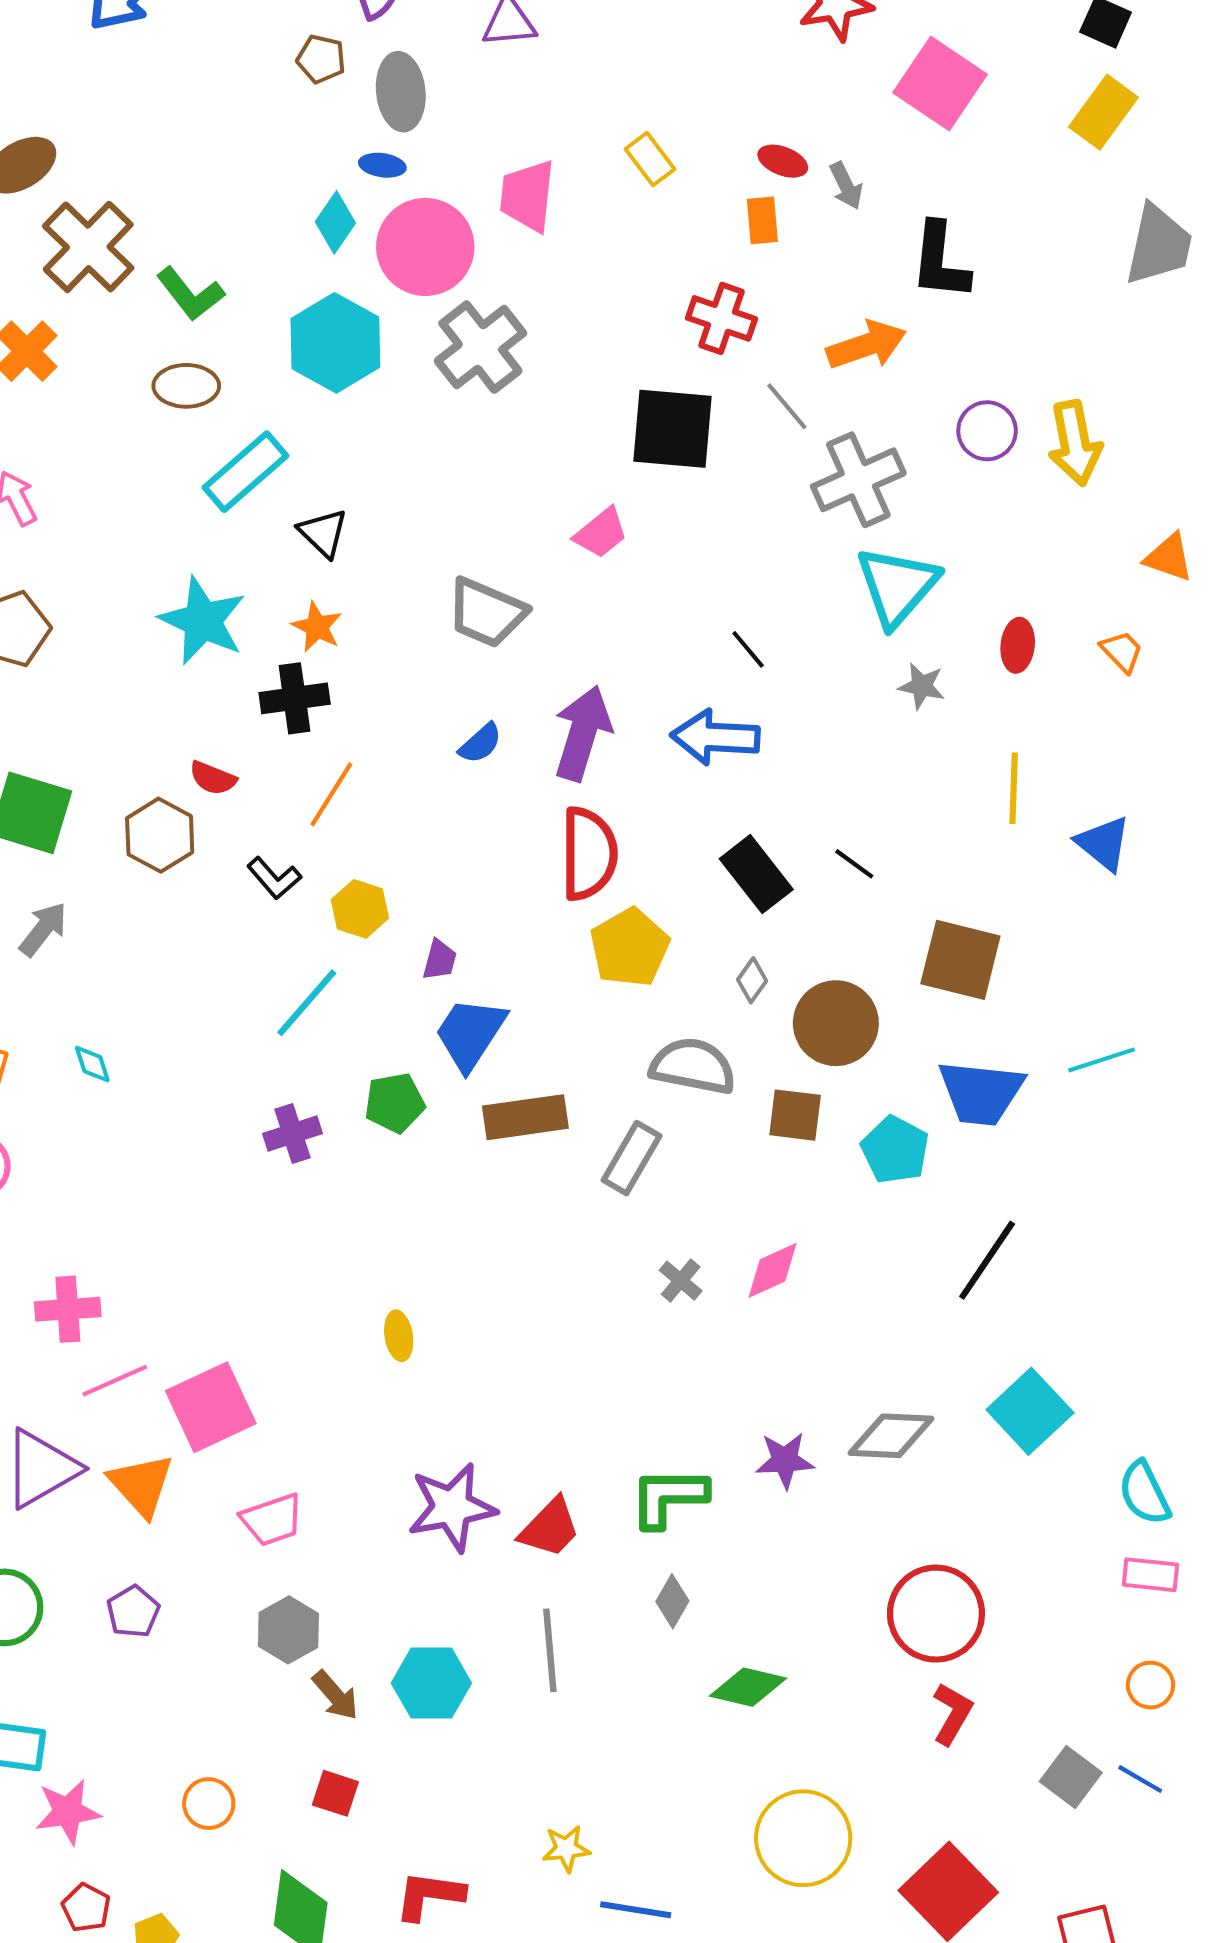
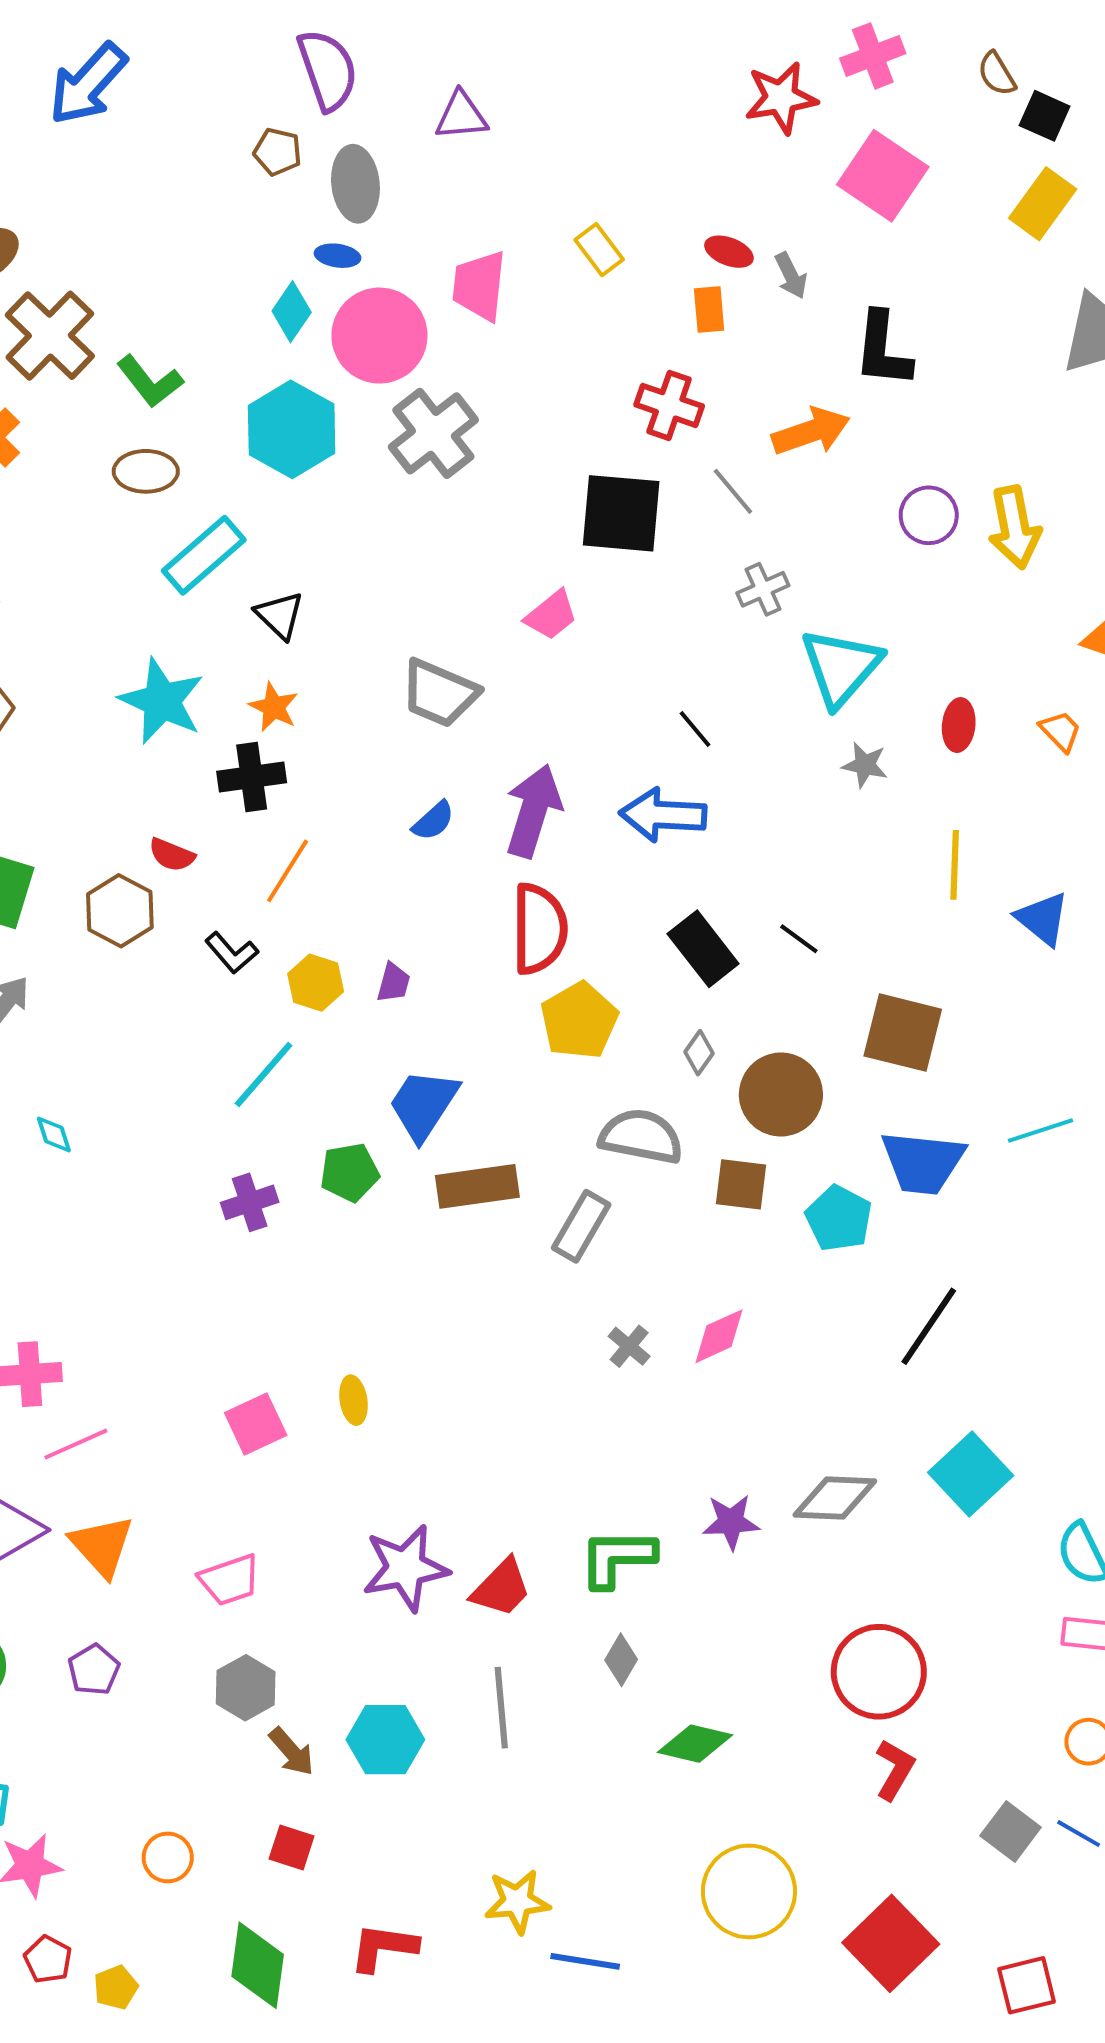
gray cross: (858, 480) -> (763, 589), moved, size x0.6
purple trapezoid: (440, 960) -> (393, 983), moved
pink square: (211, 1407) -> (256, 1424), moved, size x0.7
yellow star: (566, 1848) -> (517, 1901), size x1.4

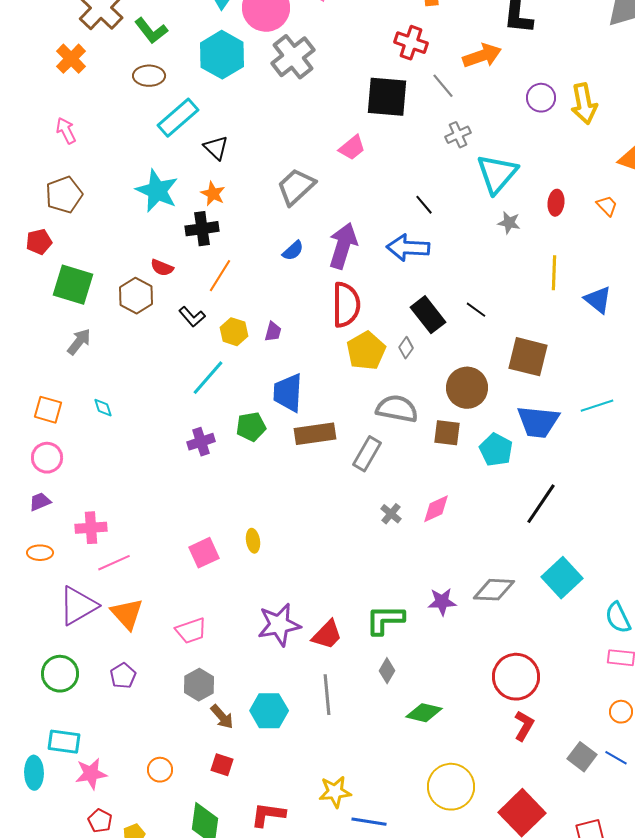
gray trapezoid: (439, 693) -> (296, 187), turned 114
gray diamond: (699, 1053) -> (406, 348), moved
blue trapezoid: (423, 1105) -> (288, 393), turned -30

